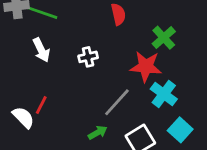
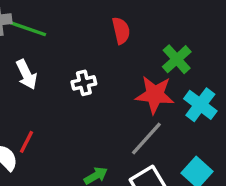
cyan cross: (164, 94) -> (200, 105), moved
gray line: (117, 102) -> (146, 139), moved

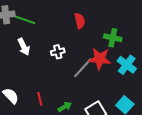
green cross: (177, 59) -> (113, 38), turned -36
gray line: (146, 139) -> (83, 68), moved
red line: (27, 142) -> (40, 99), moved, turned -40

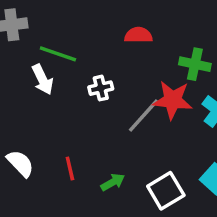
green line: (25, 20) -> (58, 54), moved
red semicircle: (80, 21) -> (138, 35), turned -77

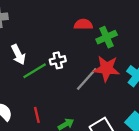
green line: (58, 54) -> (35, 71), moved, turned -50
green cross: (195, 64) -> (107, 37), moved, turned -36

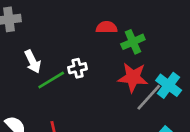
gray line: (87, 79) -> (149, 97), moved

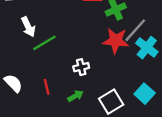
white cross: (78, 68) -> (81, 67), moved
gray line: (149, 97) -> (135, 30), moved

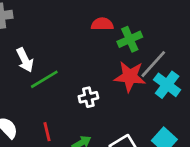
white cross: (81, 67) -> (88, 97), moved

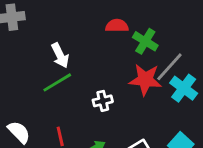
green cross: (130, 39) -> (145, 41), turned -35
white arrow: (25, 60) -> (60, 55), moved

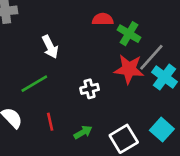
green line: (57, 82) -> (34, 84), moved

